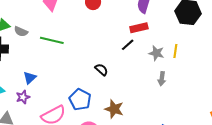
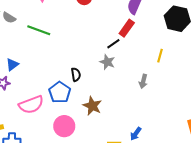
red rectangle: (139, 28) -> (127, 28), turned -48
gray star: (156, 53) -> (107, 62), moved
black semicircle: (101, 70) -> (76, 75), moved, turned 32

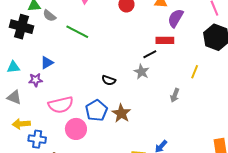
red rectangle: (127, 28) -> (165, 40), turned 48
black semicircle: (76, 75) -> (109, 80), turned 112
blue pentagon: (60, 92) -> (96, 110), moved
pink circle: (64, 126) -> (76, 129), moved

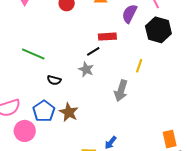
purple semicircle: (176, 18) -> (130, 14), moved
green line: (77, 32) -> (33, 54), moved
gray arrow: (175, 95) -> (121, 91), size x1.5

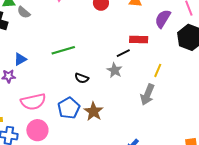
green line: (33, 54) -> (63, 50), turned -45
yellow line: (139, 66) -> (158, 70), moved
pink circle: (25, 131) -> (37, 130), moved

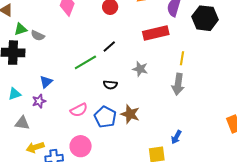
red rectangle: (139, 39) -> (156, 33), size x1.4
black line: (123, 53) -> (109, 46), moved
pink semicircle: (33, 102) -> (79, 110), moved, size x0.7

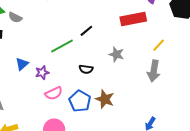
yellow line: (182, 58) -> (159, 45), turned 32
purple star: (39, 101) -> (42, 73), moved

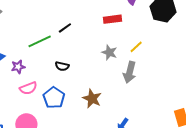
red rectangle: (133, 19) -> (112, 19), size x0.7
gray star: (116, 54) -> (109, 52), moved
brown star: (105, 99) -> (92, 99), moved

